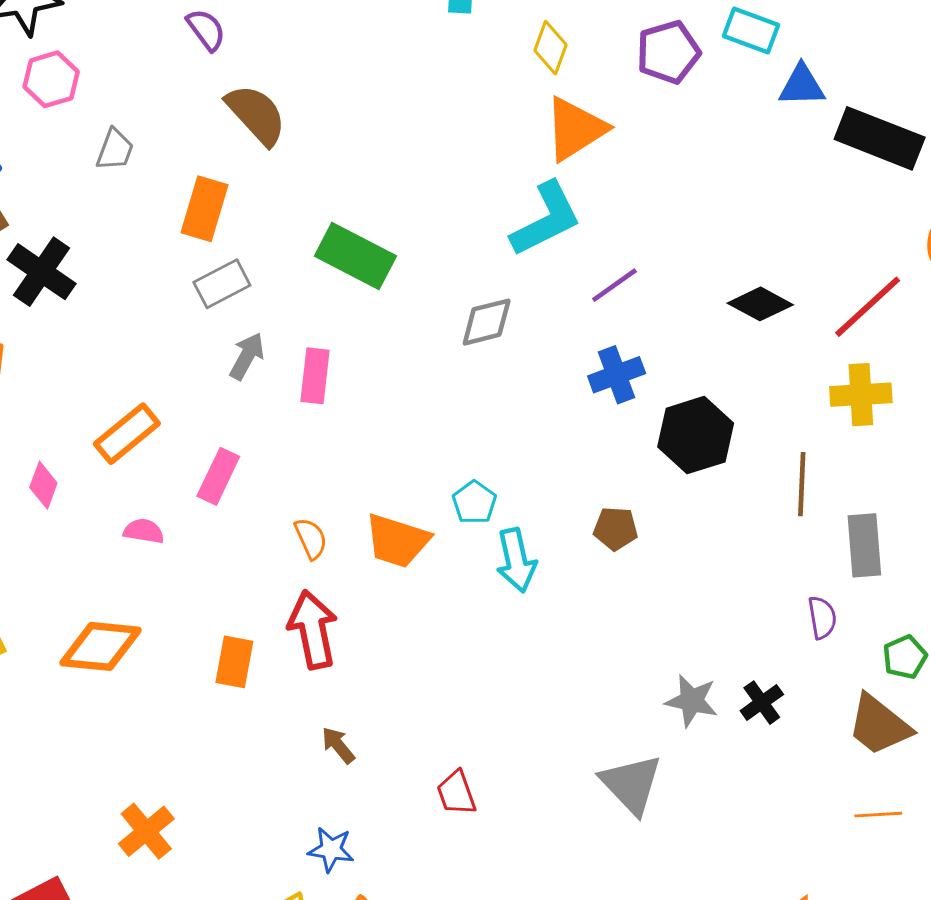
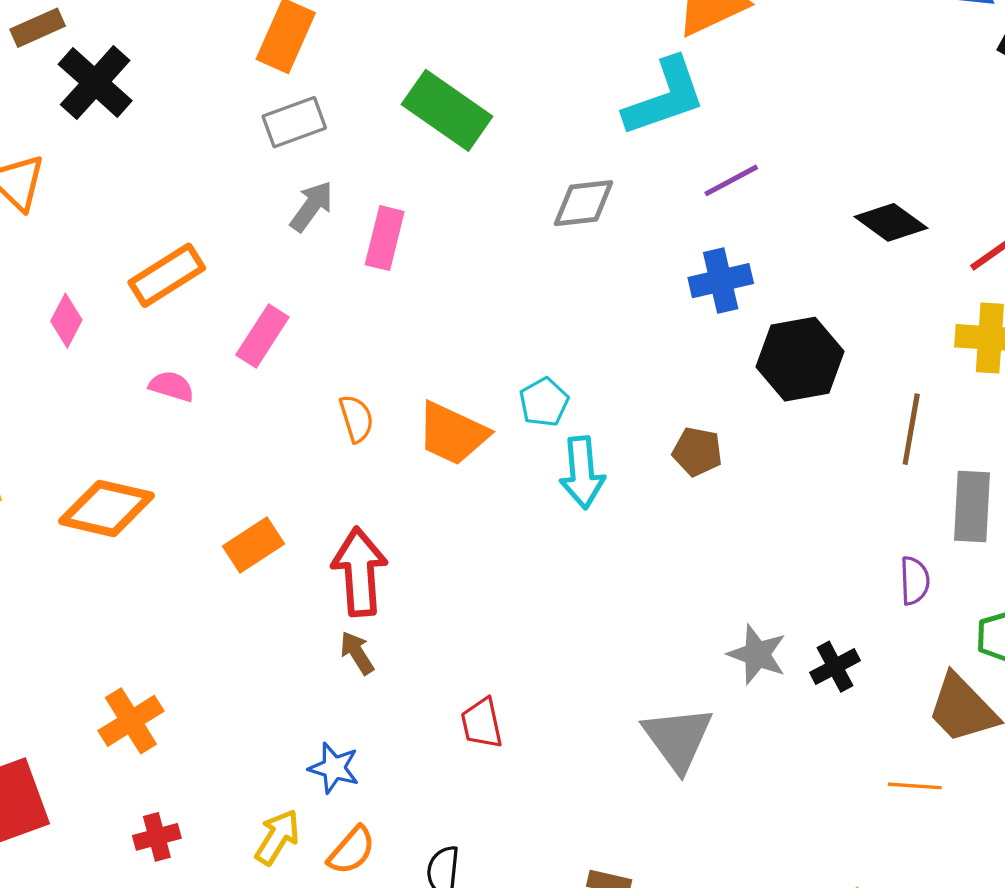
red arrow: (313, 630) -> (360, 572), moved
orange rectangle: (234, 662) -> (253, 545), turned 39
orange line: (878, 815) -> (915, 786), moved

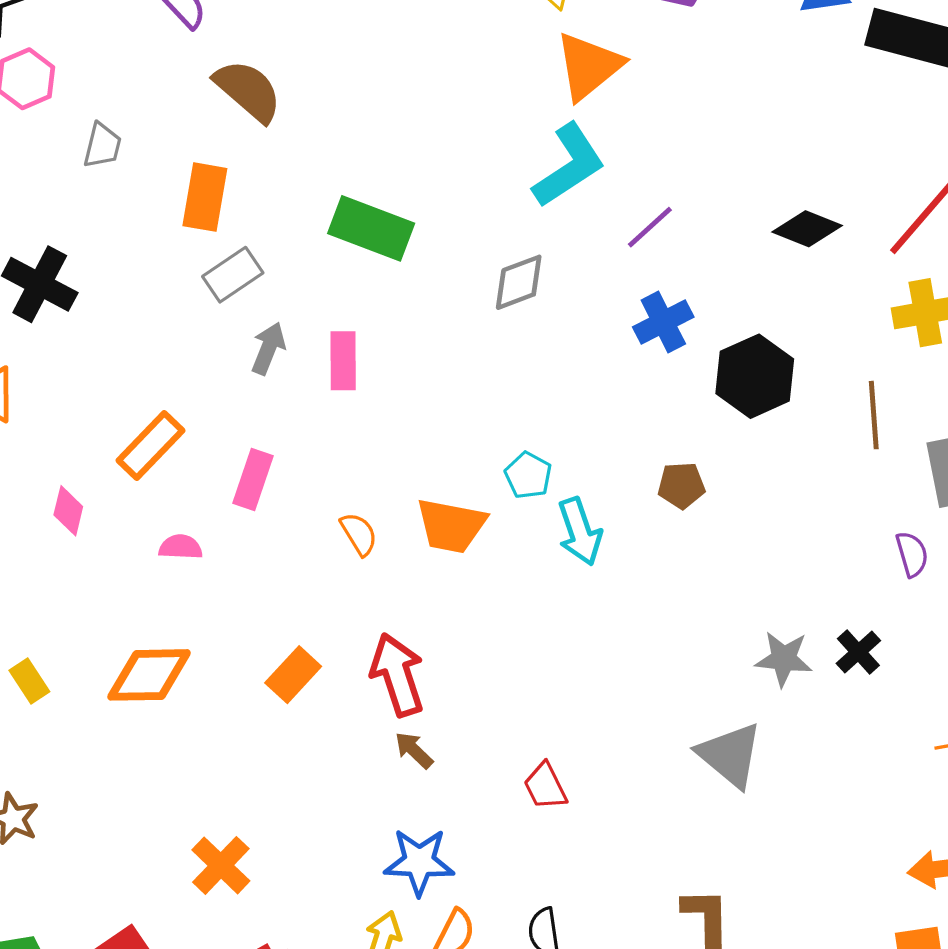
blue star: (334, 768) -> (419, 862), size x1.4

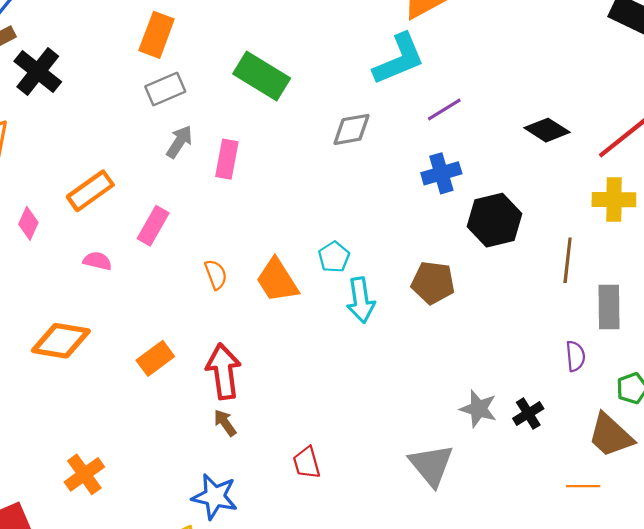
brown pentagon: (681, 485) -> (433, 283), size x1.4
orange trapezoid: (451, 526) -> (277, 280), turned 36

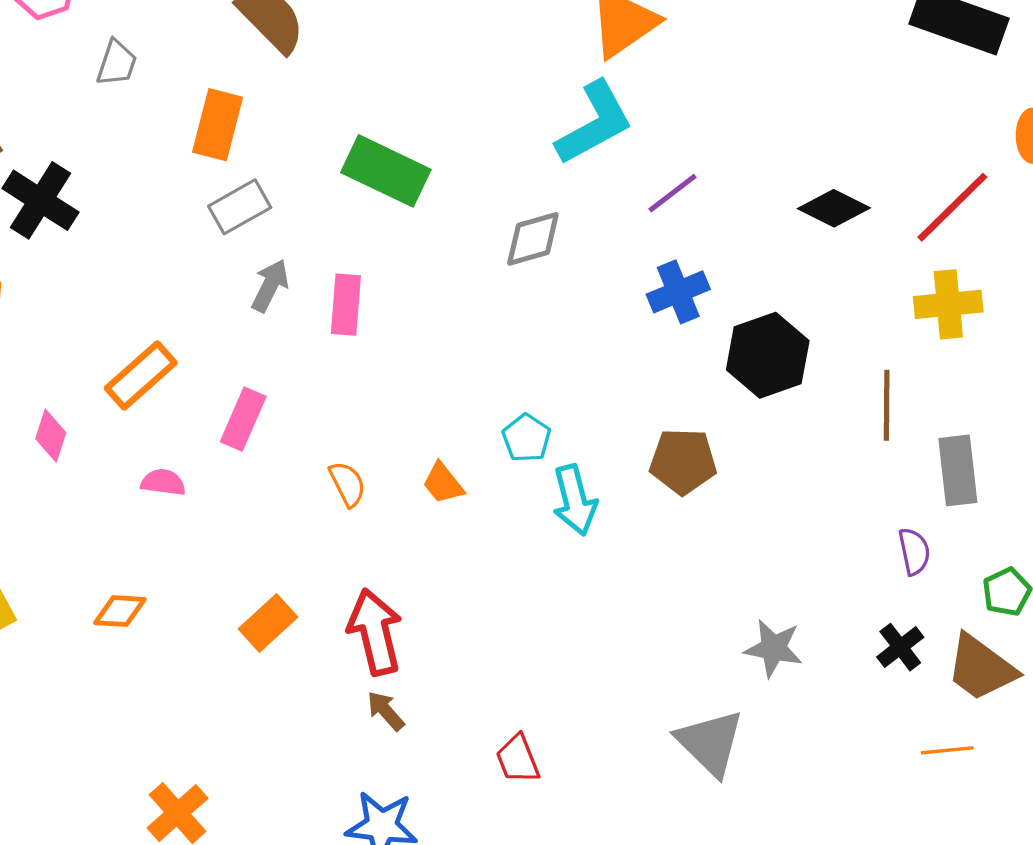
orange trapezoid: (277, 280) -> (443, 483), size x0.6
orange diamond: (61, 341) -> (120, 611), size x0.6
black cross: (528, 414) -> (900, 647), moved

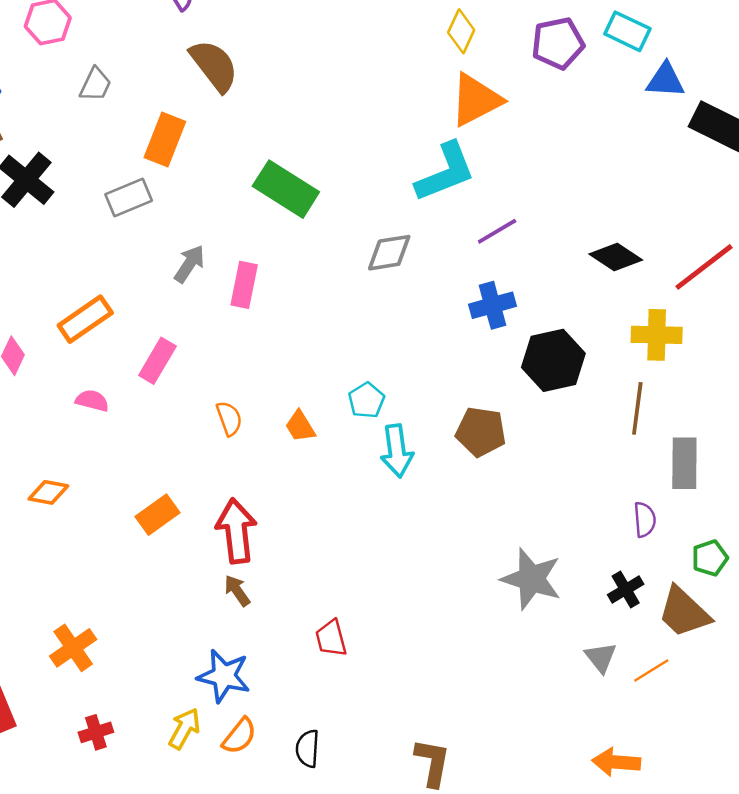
gray rectangle: (240, 207) -> (129, 197), moved
yellow cross: (948, 304) -> (657, 335), moved
gray star: (774, 648) -> (531, 579), size x1.4
gray triangle: (710, 743) -> (601, 657), moved, size x0.6
orange line: (947, 750) -> (651, 670), turned -33

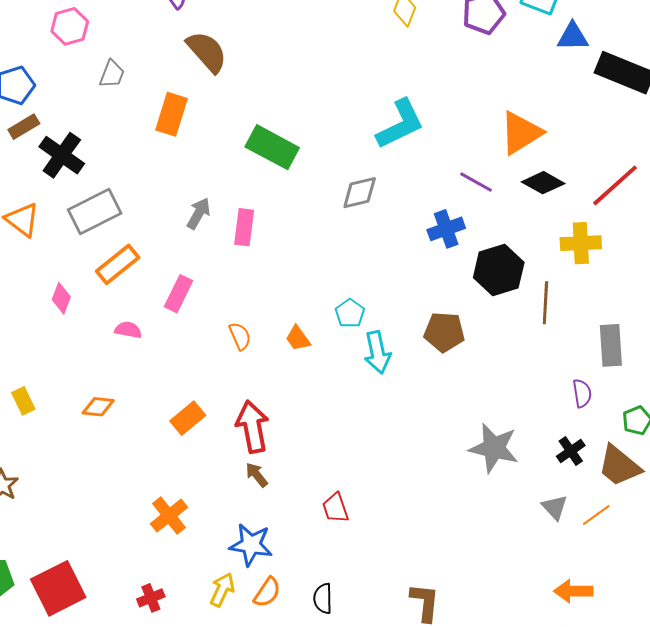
orange triangle: (476, 100) -> (521, 133), moved
gray rectangle: (129, 197) -> (95, 211), moved, size x1.4
purple line: (497, 231) -> (476, 182), moved, turned 64
brown line: (637, 408) -> (545, 303), moved
orange cross: (73, 648) -> (169, 516), moved

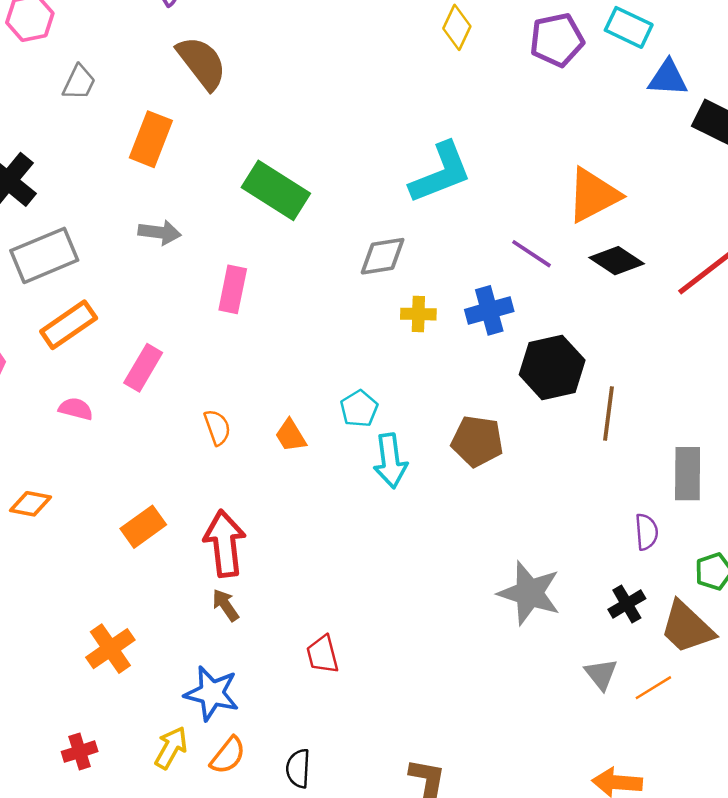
gray arrow: (199, 213) -> (160, 232), moved, turned 64
yellow cross: (581, 243) -> (418, 314), moved, size x0.7

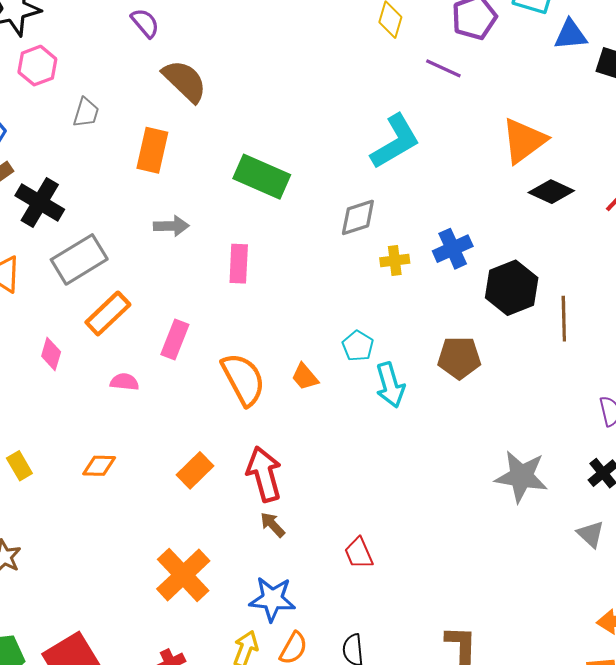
purple line: (532, 254) -> (443, 68), moved
orange semicircle: (217, 427) -> (243, 379), size x1.8
orange cross: (110, 649) -> (183, 575), size x1.4

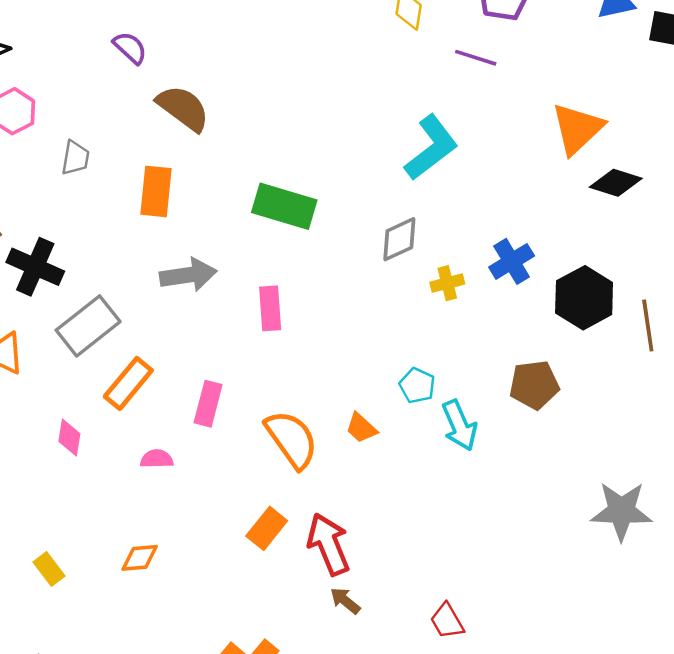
gray arrow: (171, 226) -> (188, 275), size x1.4
orange rectangle: (195, 470) -> (267, 528), moved

